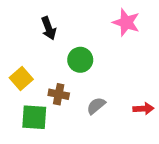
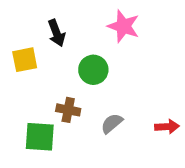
pink star: (126, 22) -> (123, 26), moved
yellow square: (21, 78) -> (25, 60), moved, turned 30

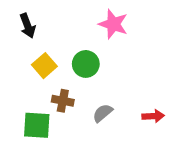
black arrow: (57, 33) -> (28, 26), moved
yellow square: (25, 60) -> (44, 66), moved, turned -30

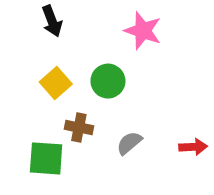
black arrow: (28, 26) -> (52, 21), moved

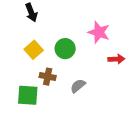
pink star: (143, 31) -> (99, 32), moved
red arrow: (193, 147) -> (116, 59), moved

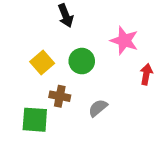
black arrow: (31, 12) -> (66, 16), moved
red arrow: (116, 59) -> (146, 74), turned -77

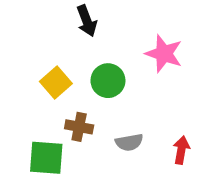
red arrow: (146, 74) -> (181, 150), moved
gray semicircle: (98, 108) -> (129, 142), turned -150

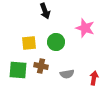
yellow square: (56, 83) -> (29, 43), turned 35
green square: (46, 158) -> (18, 70), moved

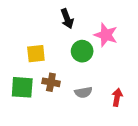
black arrow: (45, 11) -> (67, 19), moved
green circle: (56, 42) -> (82, 51), moved

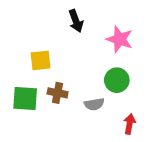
green circle: (82, 51) -> (117, 80), moved
red arrow: (117, 97) -> (130, 124), moved

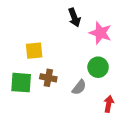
black arrow: (76, 21) -> (74, 17), moved
gray semicircle: (94, 104) -> (79, 87), turned -42

